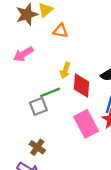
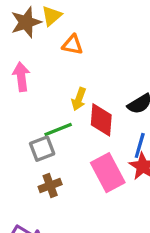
pink arrow: (23, 54) -> (21, 77), turned 114
brown cross: (37, 147) -> (50, 185), moved, turned 35

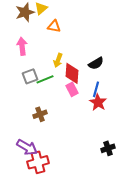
gray square: (42, 149) -> (30, 76), moved
pink rectangle: (108, 173) -> (72, 89), moved, size x0.6

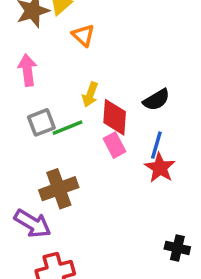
orange triangle: (54, 26) -> (83, 35), turned 32
brown cross: (40, 114) -> (59, 189), size x1.5
purple arrow: (27, 147) -> (33, 224), moved
black cross: (108, 148) -> (177, 248), turned 32

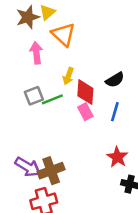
orange triangle: (83, 35) -> (63, 34), size x1.5
pink arrow: (27, 70) -> (36, 53), moved
red star: (160, 168) -> (117, 157), moved
brown cross: (59, 189) -> (51, 171), moved

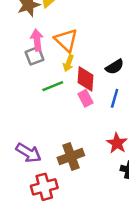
orange triangle: (63, 34) -> (66, 40), moved
gray square: (34, 96) -> (35, 56), moved
brown cross: (51, 171) -> (71, 157), moved

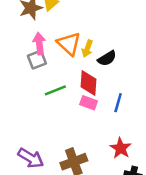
yellow arrow: (68, 63) -> (87, 49), moved
black semicircle: (115, 67) -> (107, 58), moved
pink rectangle: (85, 98) -> (89, 103), turned -42

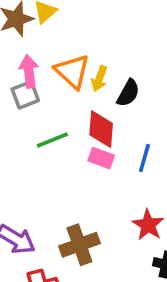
black semicircle: (107, 58) -> (128, 93), turned -30

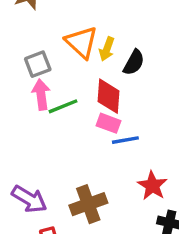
pink arrow: (29, 71) -> (41, 95), moved
blue line: (144, 158) -> (125, 140), moved, turned 64

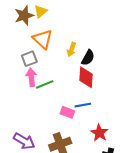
orange triangle: (82, 42) -> (43, 39), moved
red diamond: (109, 96) -> (86, 77), moved
pink rectangle: (109, 123) -> (67, 112), moved

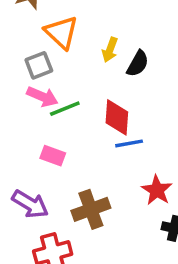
pink arrow: (31, 77) -> (42, 97), turned 120
red diamond: (86, 77) -> (117, 117), moved
pink rectangle: (67, 112) -> (53, 156), moved

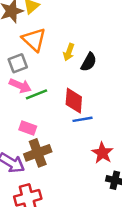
brown cross: (91, 209) -> (38, 153), moved

